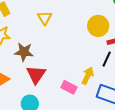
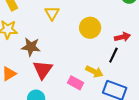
yellow circle: (98, 26) -> (90, 28), moved
yellow arrow: (88, 76) -> (94, 72), turned 90

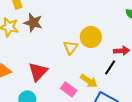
yellow triangle: (52, 13) -> (71, 48), moved
brown star: (31, 47) -> (33, 23), moved

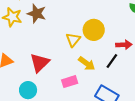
yellow arrow: (89, 81) -> (87, 64), moved
pink rectangle: (69, 89) -> (70, 82), turned -56

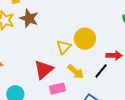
red triangle: (40, 63) -> (44, 70), moved

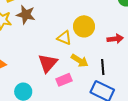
yellow triangle: (64, 47) -> (64, 38), turned -42
black line: (101, 71) -> (103, 67), moved, turned -35

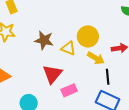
brown star: (26, 15) -> (44, 40), moved
yellow arrow: (80, 61) -> (96, 58), moved

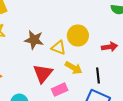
yellow arrow: (96, 58) -> (74, 68), moved

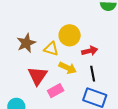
brown star: (34, 40) -> (26, 43), turned -30
red arrow: (110, 47) -> (90, 51), moved

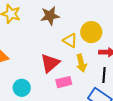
brown star: (26, 43) -> (50, 16), moved
yellow arrow: (68, 68) -> (81, 63), turned 36

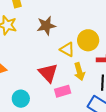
red triangle: (50, 63) -> (48, 73), turned -30

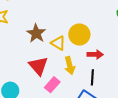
brown star: (46, 26) -> (36, 33), moved, turned -30
pink rectangle: (63, 91) -> (52, 85), turned -35

